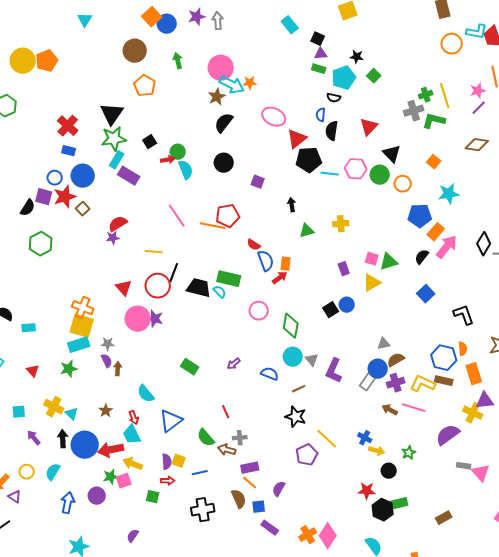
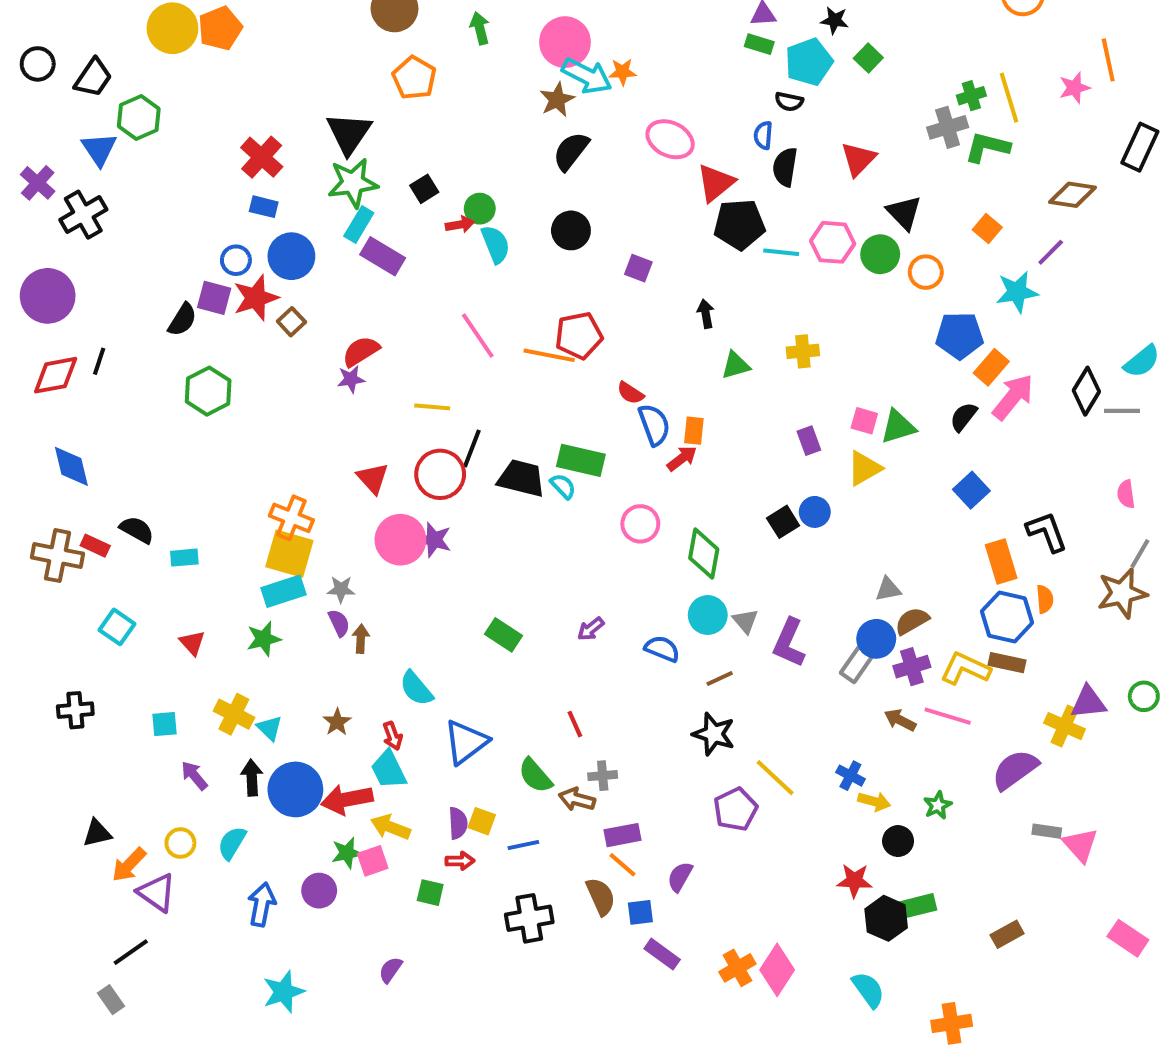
purple line: (479, 108) -> (1051, 252), moved
orange rectangle: (474, 374) -> (1001, 562), moved
purple triangle: (15, 497) -> (157, 893), size x1.5

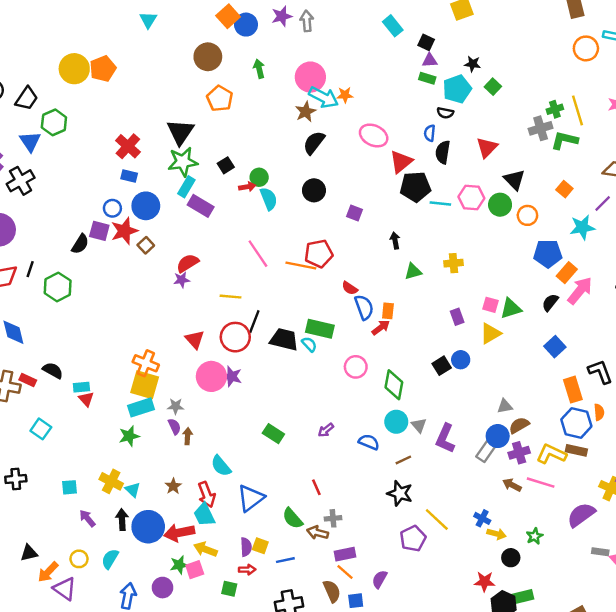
green hexagon: (208, 391) -> (58, 287), moved
red triangle: (192, 643) -> (86, 399), moved
red arrow: (393, 736) -> (207, 494), size x1.5

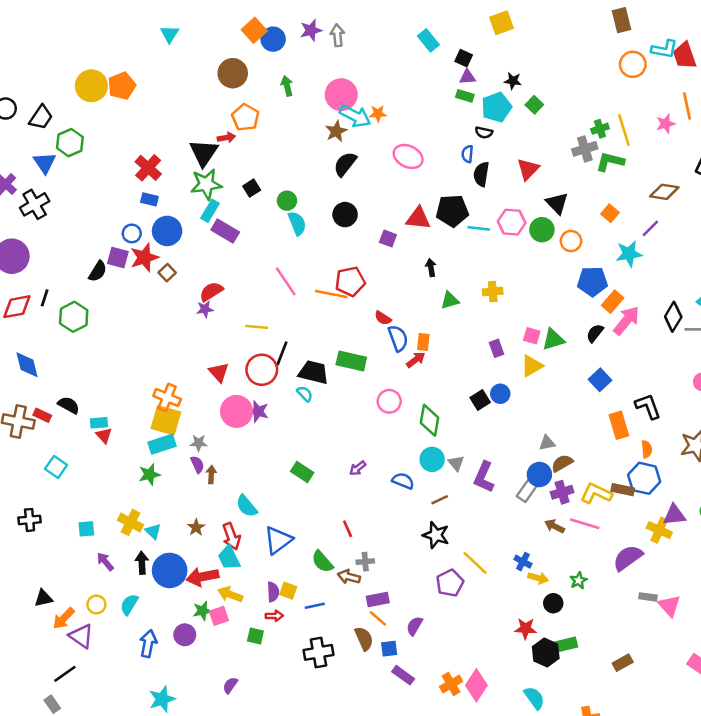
red triangle: (401, 162) -> (418, 218), moved, turned 45
red arrow: (247, 187) -> (226, 138), moved
cyan semicircle: (309, 344) -> (305, 394), moved
blue hexagon: (576, 423) -> (644, 478), moved

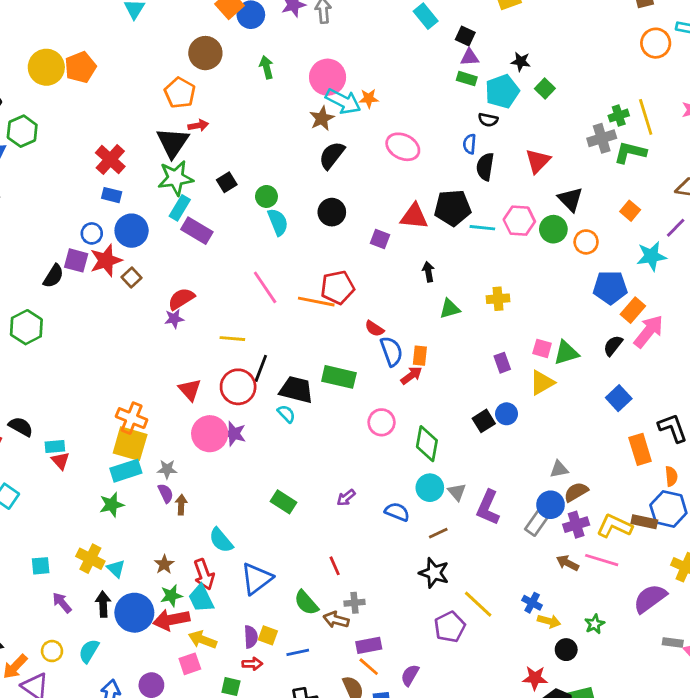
orange pentagon: (245, 117) -> (180, 93), moved
green star: (202, 611) -> (171, 596), moved

